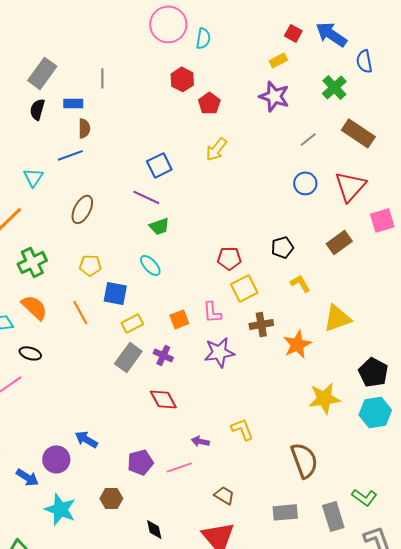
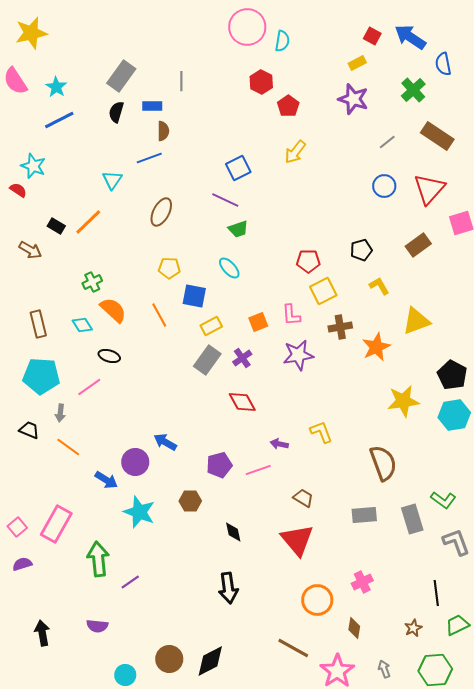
green cross: (32, 262) -> (92, 282), moved, size x0.7
purple cross: (163, 355) -> (242, 358), turned 30

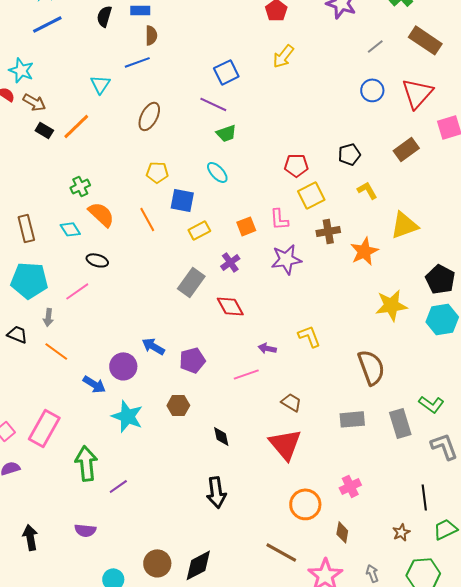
brown arrow: (30, 250) -> (34, 102), moved
gray rectangle: (207, 360) -> (191, 282), moved
purple pentagon: (219, 465) -> (192, 360), moved

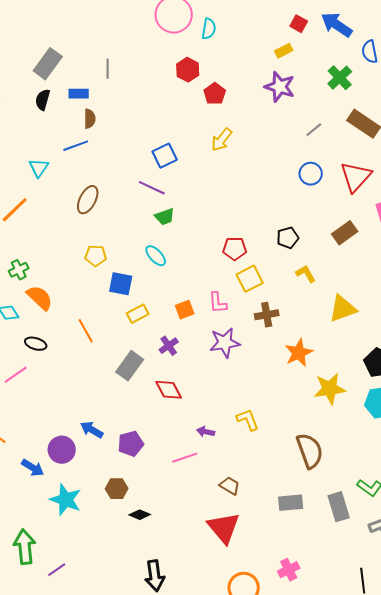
orange line: (147, 219) -> (86, 331), moved
orange star: (364, 251) -> (299, 353), moved
black diamond: (221, 436) -> (140, 515), moved, turned -55

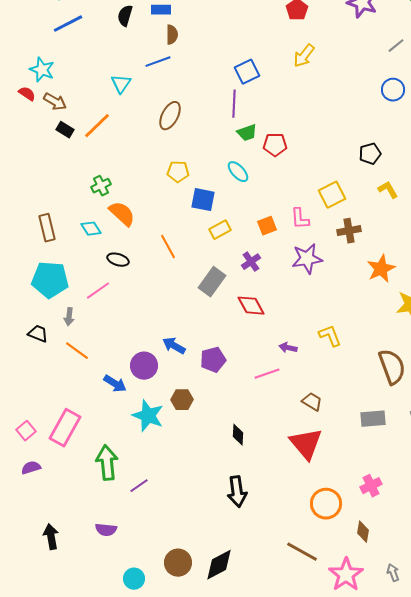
purple line: (152, 188) -> (234, 104), turned 68
red pentagon: (235, 249) -> (275, 145), moved
brown hexagon: (117, 489) -> (182, 400), moved
black diamond: (140, 515) -> (238, 435), moved, turned 70

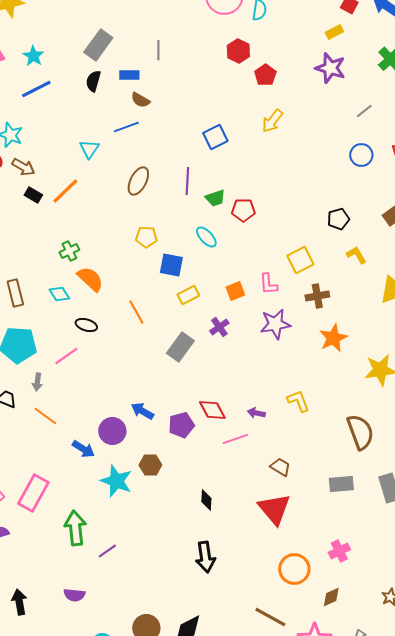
brown semicircle: (172, 35) -> (140, 100), turned 120
purple line: (234, 104) -> (187, 181), moved
orange star: (381, 269) -> (333, 338), moved
red diamond: (251, 306) -> (212, 410), moved
brown diamond: (363, 532) -> (331, 597), turned 55

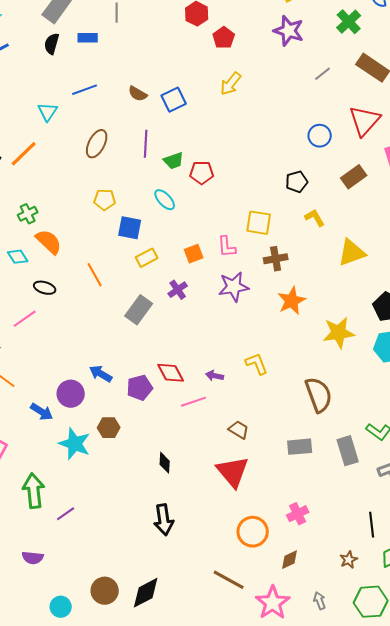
brown semicircle: (140, 100) -> (138, 94), moved
blue circle: (361, 155) -> (320, 136), moved
yellow square: (300, 260) -> (259, 223), turned 36

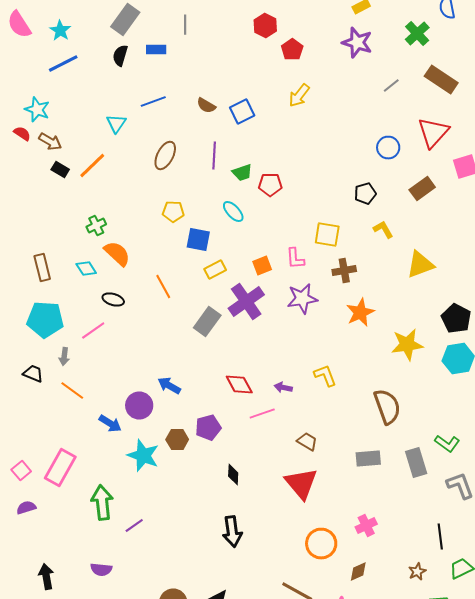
purple cross: (178, 290) -> (246, 302), size x1.8
purple pentagon: (140, 388) -> (208, 428), moved

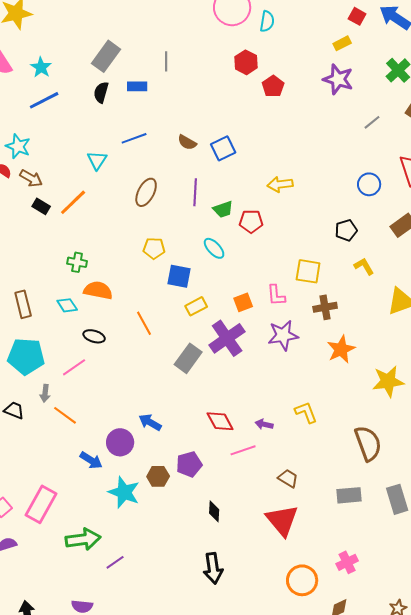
yellow arrow: (299, 96) -> (280, 184), moved, turned 45
green cross: (96, 226) -> (77, 262), turned 36
orange semicircle: (117, 254) -> (98, 290), turned -32
orange line: (72, 390) -> (65, 415), moved
green arrow: (102, 502) -> (83, 539), turned 88

